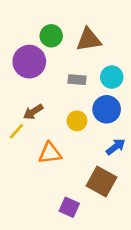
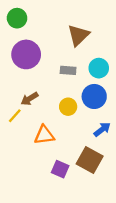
green circle: (51, 36) -> (17, 18), moved
brown triangle: (89, 40) -> (78, 35), turned -35
purple square: (69, 207) -> (60, 169), moved

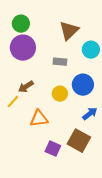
green circle: (17, 18) -> (21, 24), moved
cyan circle: (99, 68) -> (91, 50), moved

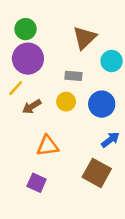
yellow circle: (60, 94) -> (66, 102), moved
yellow line: (13, 102) -> (16, 88), moved
purple square: (53, 149) -> (37, 183), moved

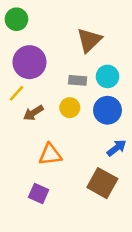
green circle: (25, 29) -> (16, 19), moved
cyan circle: (112, 61) -> (107, 76), moved

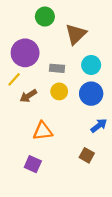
green circle: (16, 19) -> (45, 17), moved
gray rectangle: (78, 80) -> (57, 68), moved
brown square: (102, 183) -> (87, 155), size x0.6

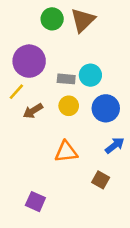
brown triangle: (76, 34) -> (83, 20), moved
cyan circle: (91, 65) -> (90, 75), moved
orange triangle: (43, 131) -> (66, 152), moved
purple square: (33, 164) -> (35, 202), moved

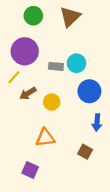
green circle: (52, 19) -> (33, 16), moved
yellow circle: (69, 106) -> (52, 102), moved
blue arrow: (115, 145) -> (97, 123), turned 133
orange triangle: (66, 152) -> (45, 138), moved

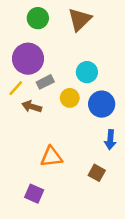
gray rectangle: (56, 66) -> (45, 82), moved, turned -32
brown arrow: (28, 93) -> (32, 107), turned 49
yellow circle: (52, 102) -> (70, 98), moved

